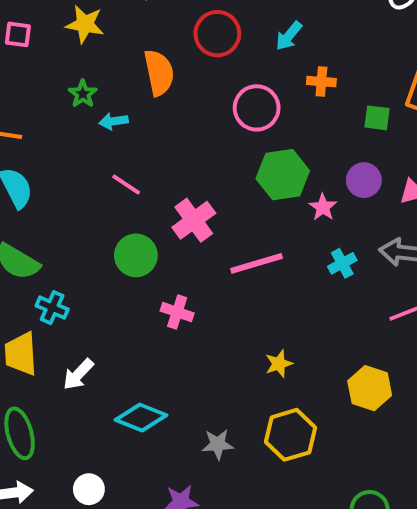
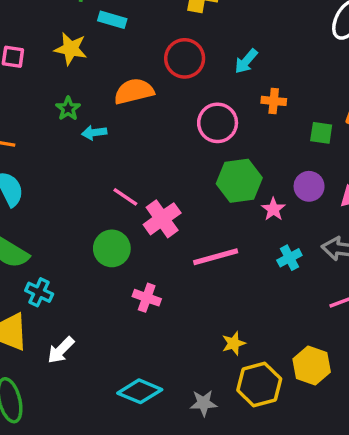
orange semicircle: (159, 73) -> (134, 91), turned -93
pink line: (126, 185) -> (125, 197), moved
cyan diamond: (141, 417) -> (140, 391), moved
yellow hexagon: (291, 435) -> (259, 384), moved
gray star: (218, 444) -> (204, 403), moved

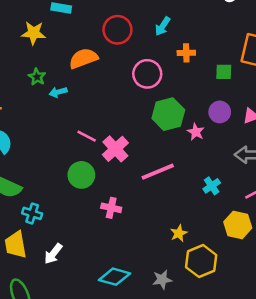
cyan cross: (289, 258) -> (212, 186), moved
yellow hexagon: (312, 365) -> (238, 225), moved

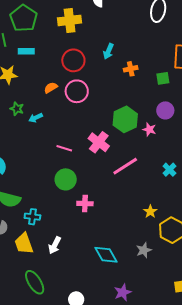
orange semicircle: (83, 58) -> (51, 88), size x0.6
pink circle: (147, 74) -> (77, 91), moved
pink cross: (115, 149) -> (99, 142), moved
pink cross: (111, 208) -> (85, 204), moved
cyan diamond: (114, 277) -> (106, 255), turned 55

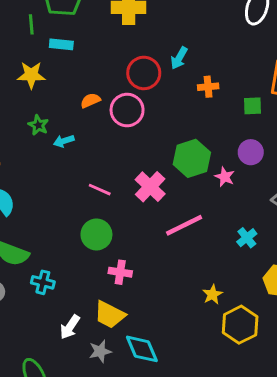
red circle: (73, 60) -> (144, 73), moved
yellow trapezoid: (24, 243) -> (110, 315), moved, turned -50
gray star: (144, 250) -> (100, 351), moved

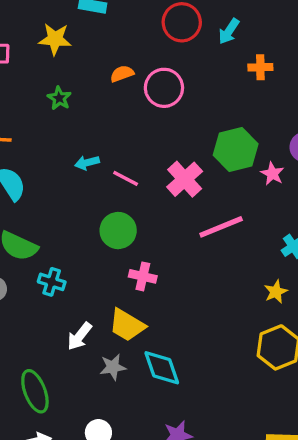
red circle: (144, 73) -> (182, 22), moved
cyan arrow: (64, 141) -> (87, 163), moved
yellow star: (212, 294) -> (276, 292), moved

